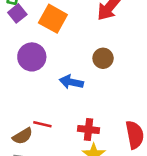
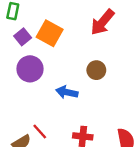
purple square: (17, 13) -> (23, 37), moved
red line: (42, 124) -> (40, 132), turned 35

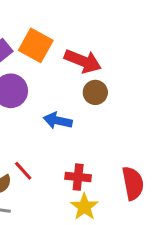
red arrow: (102, 22) -> (83, 61), moved, turned -108

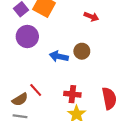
red arrow: (83, 61) -> (91, 17), moved, size x0.6
brown circle: (95, 92) -> (82, 51), moved

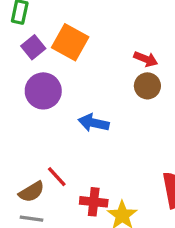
brown circle: (82, 51) -> (147, 86), moved
red cross: (72, 94) -> (94, 202), moved

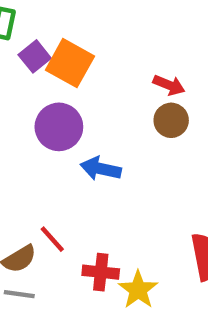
purple square: (33, 47) -> (35, 56), moved
purple circle: (43, 91) -> (59, 127), moved

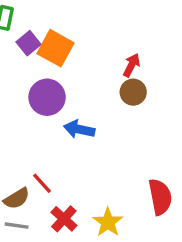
red arrow: (169, 85) -> (131, 65), turned -85
red cross: (101, 272) -> (64, 219), moved, turned 36

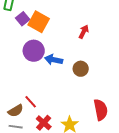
brown circle: (133, 92) -> (81, 69), moved
blue arrow: (79, 129) -> (54, 60), moved

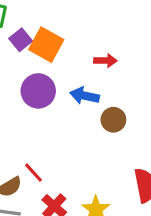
red arrow: (84, 32) -> (105, 61), moved, turned 64
blue arrow: (54, 60) -> (85, 96), moved

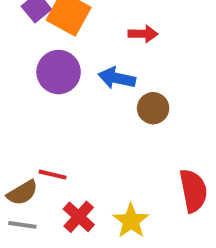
red line: (33, 173) -> (53, 175), turned -35

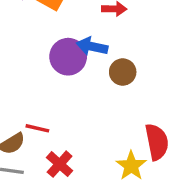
purple circle: (59, 72) -> (68, 57), moved
yellow star: (131, 221) -> (131, 166), moved

